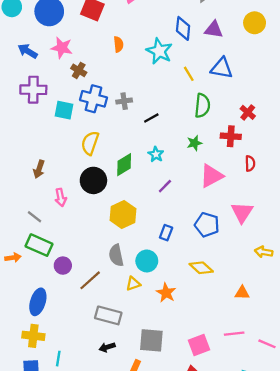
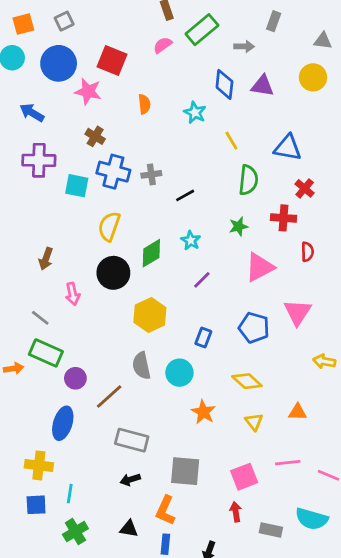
pink star: (62, 48) -> (88, 91), moved
cyan star: (159, 51) -> (195, 113), size x0.7
blue triangle: (222, 68) -> (288, 148), moved
yellow triangle: (133, 284) -> (254, 422), moved, turned -49
blue ellipse: (38, 302) -> (63, 423), moved

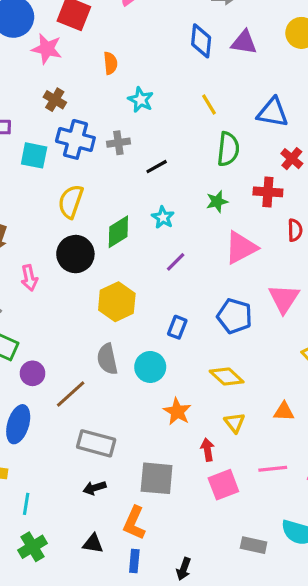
cyan star: (195, 113) -> (141, 100), moved
red arrow: (236, 512) -> (207, 450), moved

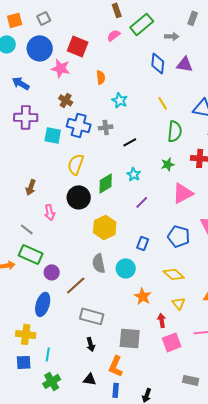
black arrow: (95, 488) -> (91, 344), turned -88

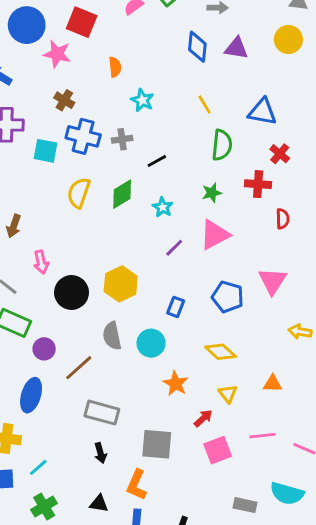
green diamond: (106, 183) -> (122, 194), moved
pink triangle: (183, 193) -> (215, 235), moved
black circle: (79, 197) -> (72, 293), moved
red arrow: (162, 320) -> (203, 418), turned 56
cyan line: (48, 354) -> (38, 467), turned 40

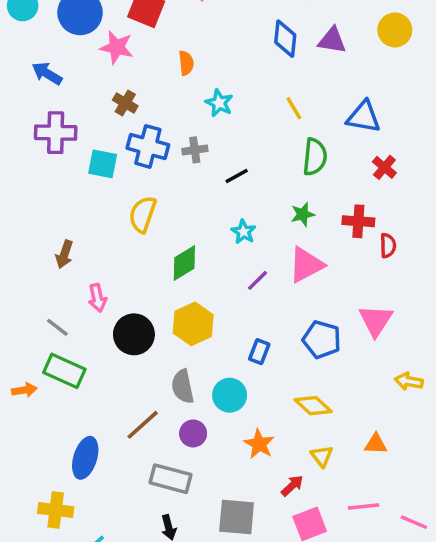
red cross: (258, 184) -> (358, 221), moved
green diamond: (122, 194) -> (184, 263), moved
purple circle: (44, 349) -> (193, 433), moved

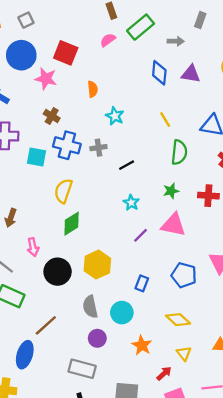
green diamond: (184, 263) -> (72, 224), moved
pink triangle: (306, 265) -> (173, 225), turned 40
brown line: (143, 425) -> (46, 325), moved

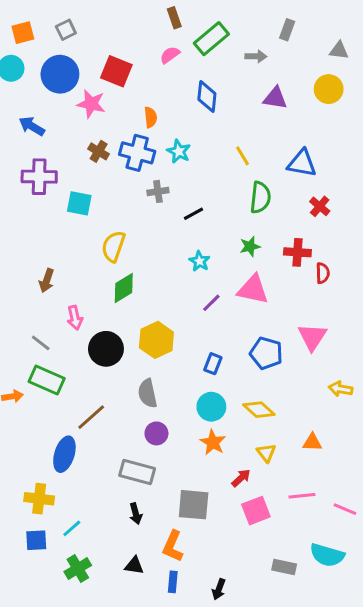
blue diamond: (159, 73) -> (207, 96), moved
blue cross: (67, 145) -> (137, 153), moved
cyan circle: (122, 313) -> (211, 407), moved

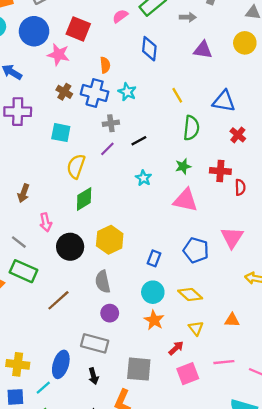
cyan square: (79, 203) -> (61, 133), moved
purple line: (211, 303) -> (107, 149), moved
blue ellipse: (64, 454) -> (61, 364), moved

